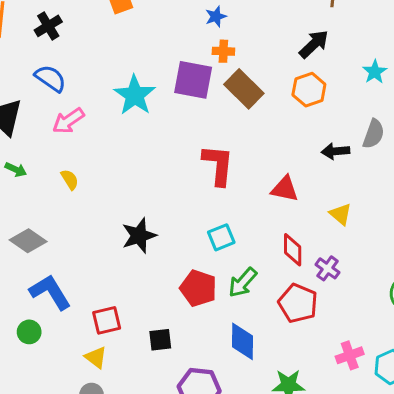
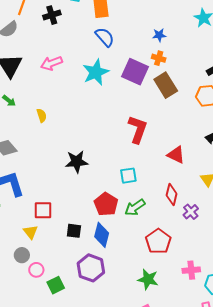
blue semicircle: (50, 78) -> (105, 37), moved
pink arrow: (68, 121) -> (51, 63), moved
red pentagon: (298, 303) -> (158, 241), moved
blue diamond: (243, 341) -> (102, 235), moved

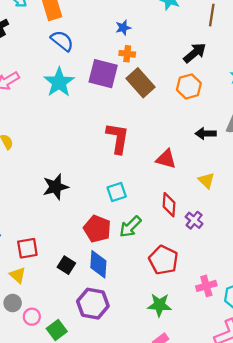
black square: (74, 231) -> (66, 265), turned 35

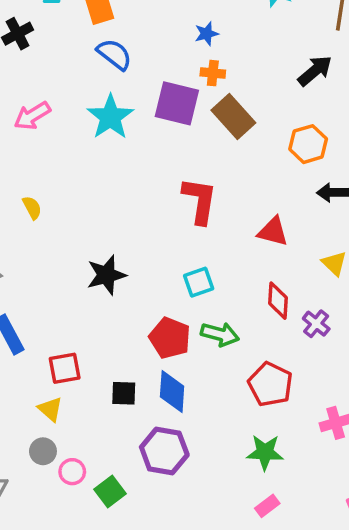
orange hexagon: (189, 86) -> (308, 144), moved
green arrow: (130, 227) -> (220, 334), turned -120
black square: (66, 265) -> (124, 393), turned -30

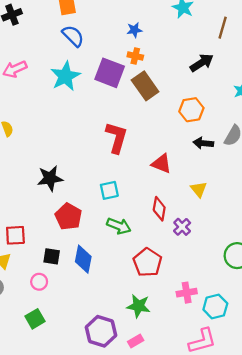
red pentagon: (170, 338) -> (68, 217), moved
purple hexagon: (164, 451) -> (101, 331), moved
pink circle: (72, 472) -> (39, 282), moved

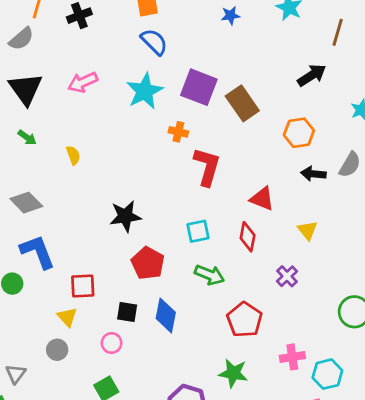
blue star: (134, 30) -> (230, 15), moved
orange cross: (135, 56) -> (178, 132), moved
red diamond: (159, 209) -> (248, 237), moved

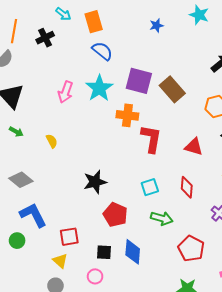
pink arrow: (83, 82) -> (66, 92), moved, turned -40
orange cross: (178, 132) -> (127, 115), size x1.5
red triangle: (262, 199) -> (194, 147), moved

